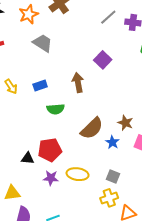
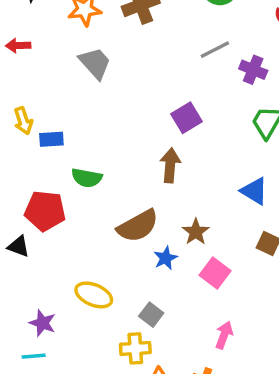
brown arrow: (78, 83) -> (170, 165), moved
blue rectangle: (40, 86) -> (51, 139), moved
red pentagon: (50, 150) -> (45, 211), moved
purple star: (51, 178) -> (42, 323), moved

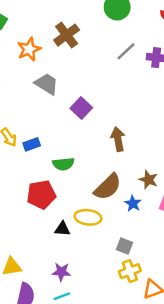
purple square: (186, 118) -> (81, 108), moved
black triangle: (19, 246) -> (62, 229), moved
yellow ellipse: (94, 295) -> (88, 217), moved
gray square: (151, 315) -> (124, 246), moved

